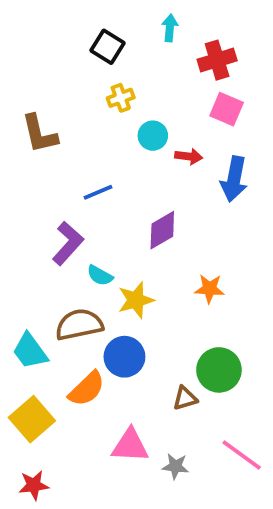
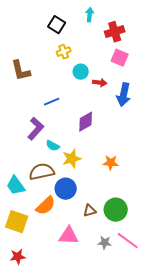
orange star: (210, 289) -> (111, 163), moved
green circle: (219, 370) -> (116, 210), moved
brown triangle: (185, 398) -> (90, 211), moved
yellow square: (32, 419) -> (17, 222), turned -30
gray star: (176, 466) -> (105, 243), moved

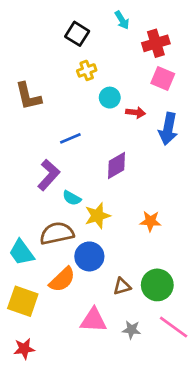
cyan arrow: (90, 15) -> (122, 20), turned 144
gray star: (105, 243) -> (131, 330), moved

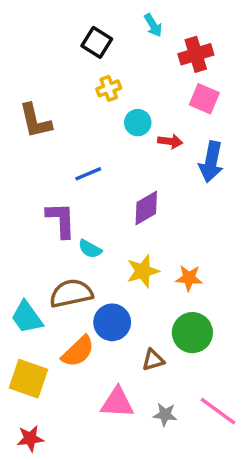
purple L-shape: (49, 175) -> (61, 220), turned -44
yellow star: (98, 216) -> (143, 271), moved
green circle: (157, 285) -> (192, 333), moved

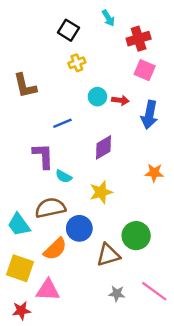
cyan circle: (138, 123) -> (97, 97), moved
orange star: (189, 278) -> (154, 173), moved
brown triangle: (153, 360) -> (108, 255), size x1.5
pink triangle: (117, 403) -> (48, 290), moved

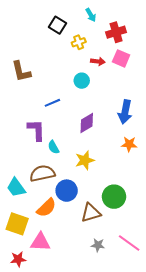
yellow cross: (77, 63) -> (79, 42), moved
red arrow: (120, 100) -> (98, 61), moved
blue arrow: (149, 115) -> (125, 112), moved
cyan semicircle: (64, 176) -> (53, 147), turned 32

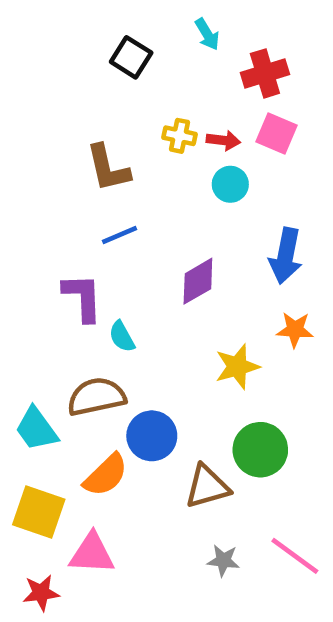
yellow cross: (79, 42) -> (180, 136), moved, turned 32
brown L-shape: (21, 72) -> (108, 168), moved
cyan circle: (82, 81) -> (230, 184), moved
yellow star: (85, 160) -> (237, 367), moved

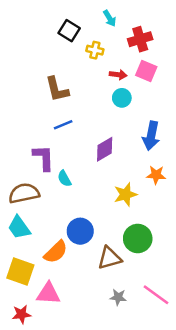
yellow cross: (180, 136) -> (95, 50), moved
brown semicircle: (96, 397) -> (24, 193), moved

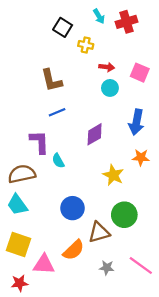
red cross: (140, 39) -> (127, 22), moved
pink square: (146, 71) -> (140, 73), moved
yellow star: (125, 194) -> (113, 175), turned -30
orange semicircle: (56, 252) -> (74, 250), moved

